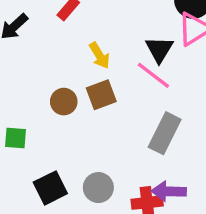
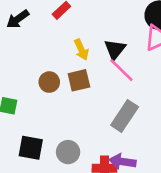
black triangle: (159, 49) -> (115, 49), moved
black square: (50, 188) -> (31, 148), turned 30

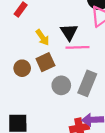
pink line: (121, 70) -> (77, 47), turned -35
gray circle: (68, 152) -> (61, 85), moved

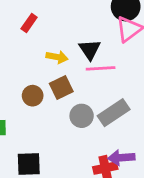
yellow arrow: (42, 37) -> (57, 57), turned -42
gray rectangle: (87, 83) -> (114, 113), turned 35

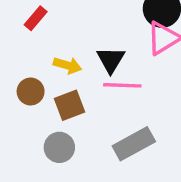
brown circle: (33, 96) -> (31, 92), moved
gray circle: (82, 116) -> (59, 147), moved

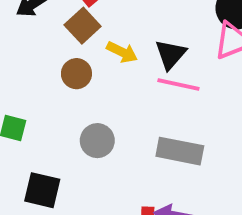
brown square: (69, 105) -> (83, 26), moved, turned -32
gray rectangle: (134, 144) -> (180, 151), turned 30

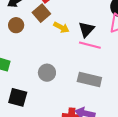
brown circle: (76, 74) -> (16, 25), moved

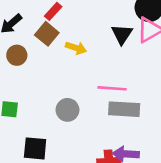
black triangle: (86, 29) -> (122, 34), moved
pink line: (90, 45) -> (112, 88), moved

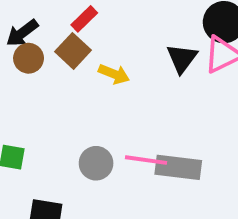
brown circle: (17, 55) -> (29, 58), moved
pink line: (112, 88) -> (146, 160), moved

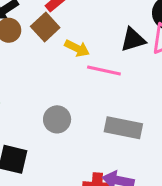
black triangle: (182, 58) -> (133, 40), turned 32
pink line: (146, 160) -> (104, 70), moved

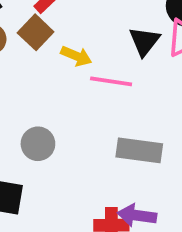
black triangle: (133, 40) -> (144, 41), turned -32
gray circle: (57, 119) -> (38, 144), moved

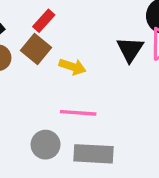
pink line: (111, 81) -> (78, 113), moved
gray rectangle: (139, 150) -> (94, 154), moved

